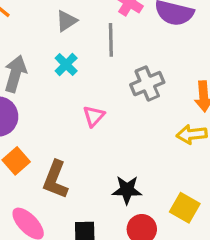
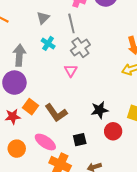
gray cross: (147, 84) -> (80, 48), moved
brown L-shape: (55, 180) -> (56, 113), turned -45

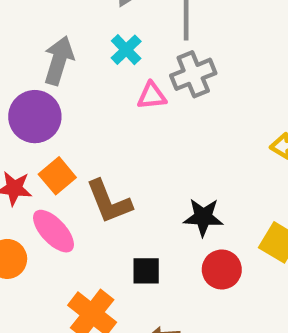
pink triangle: (71, 71) -> (152, 96), moved, turned 40
pink ellipse: (45, 142) -> (53, 231), moved

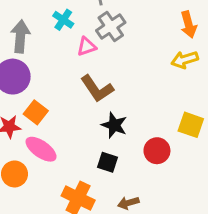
brown L-shape: (109, 202) -> (97, 89), moved
black star: (203, 217) -> (114, 125), moved, turned 30
black square: (146, 271) -> (107, 162), turned 30

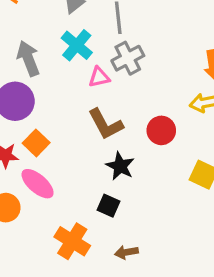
cyan cross: (63, 20) -> (77, 45), size x1.4
gray arrow: (20, 36) -> (28, 58), turned -32
red circle: (157, 151) -> (161, 130), moved

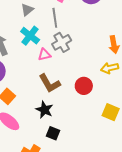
black star: (120, 166) -> (44, 110), moved

